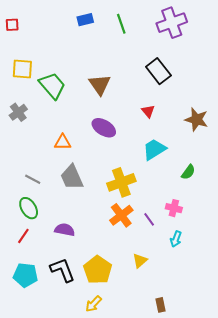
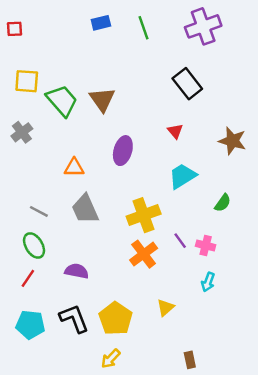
brown triangle: (100, 84) -> (102, 99), moved
purple ellipse: (104, 128) -> (123, 151), turned 75
purple line: (149, 219) -> (180, 241), moved

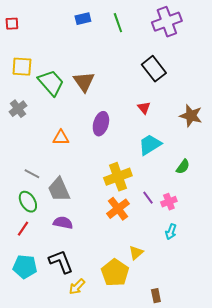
gray trapezoid: (85, 209) -> (59, 190), moved
pink cross: (206, 246) -> (169, 202), turned -35
yellow pentagon: (116, 319) -> (115, 273), moved
yellow arrow: (111, 359) -> (77, 287), moved

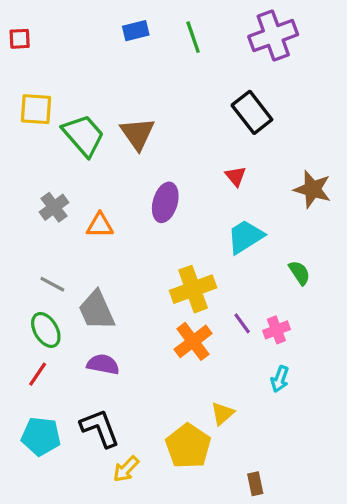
gray cross: (18, 109) -> (54, 207), moved
green semicircle: (183, 167) -> (299, 273), turned -70

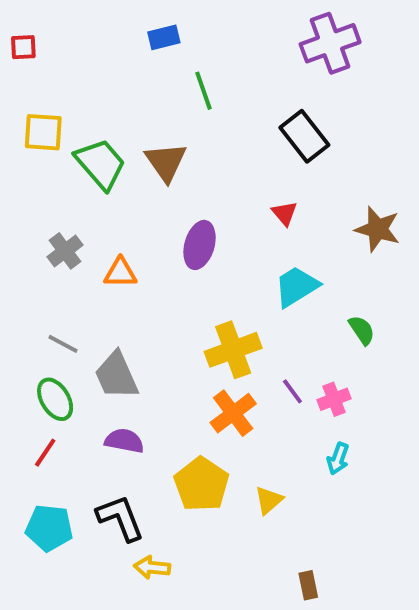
green line: (193, 37) -> (203, 91), moved
yellow pentagon: (188, 446) -> (201, 484), moved
yellow arrow: (126, 469) -> (152, 567), turned 52

